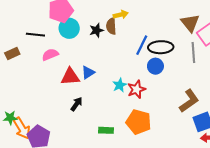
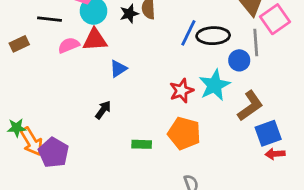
blue circle: (155, 66) -> (239, 60), moved
red triangle: (70, 77) -> (95, 40), moved
cyan star: (120, 85) -> (214, 85), moved, size x1.6

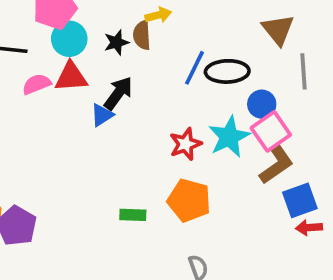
pink square: (275, 19) -> (271, 131), moved
gray line: (256, 43) -> (304, 71), moved
black arrow: (103, 110) -> (118, 93), moved, size x1.4

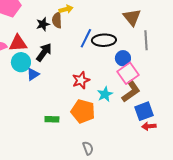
cyan circle: (69, 39) -> (21, 62), moved
blue triangle: (102, 115) -> (33, 74), moved
cyan star: (229, 137) -> (105, 94), moved, size x0.7

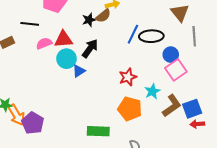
brown semicircle: (57, 20) -> (103, 16), turned -126
brown L-shape: (131, 91) -> (172, 106), moved
green rectangle: (52, 119) -> (98, 131), moved, size x1.5

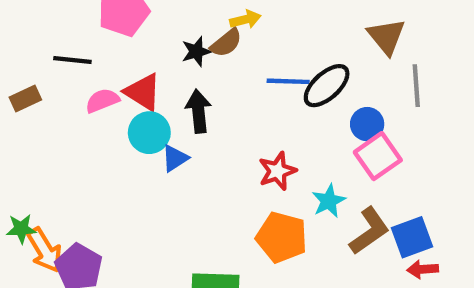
blue line: (133, 34) -> (288, 81), turned 66
black ellipse: (151, 36) -> (327, 86), turned -40
red triangle: (63, 39) -> (143, 92), turned 36
black arrow: (90, 48) -> (198, 111), turned -42

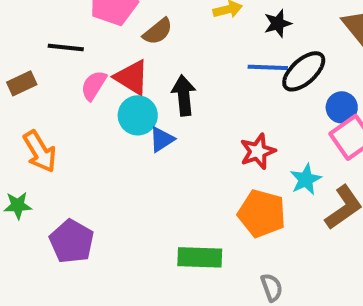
brown semicircle: (226, 43) -> (158, 31), moved
black star: (196, 51) -> (278, 23), moved
pink semicircle: (102, 101) -> (94, 85), turned -36
orange arrow: (45, 250) -> (40, 151), moved

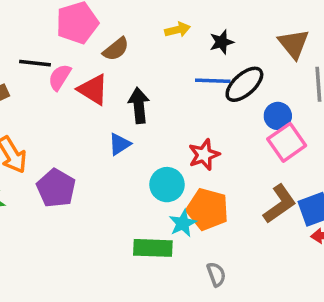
pink semicircle: (94, 85) -> (60, 77), moved
cyan circle: (138, 115) -> (167, 185), moved
cyan star: (306, 179) -> (183, 223), moved
purple pentagon: (72, 241) -> (56, 188), moved

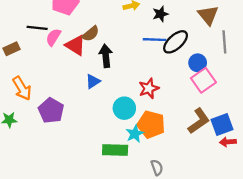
brown semicircle: (116, 49) -> (91, 34), moved

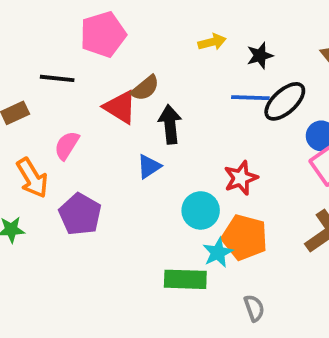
pink semicircle: (53, 37) -> (67, 145), moved

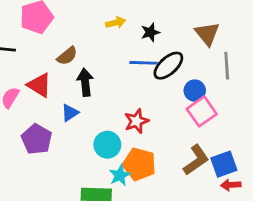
red triangle: (120, 107) -> (39, 85), moved
purple pentagon: (80, 214) -> (37, 139), moved

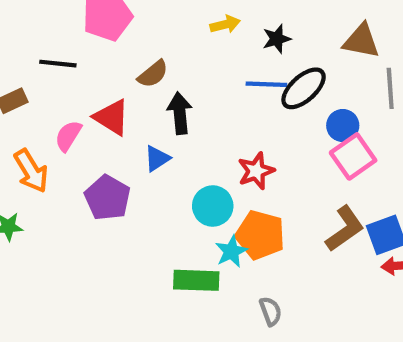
brown triangle: (207, 34) -> (361, 41), turned -40

